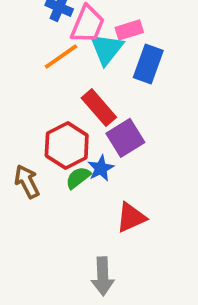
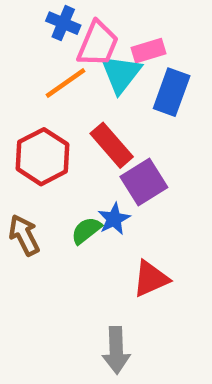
red hexagon: (67, 145) -> (43, 157), moved

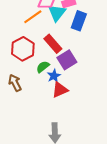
green semicircle: (86, 230) -> (43, 67), moved
red triangle: (151, 279) -> (60, 90), moved

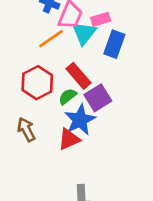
green semicircle: (43, 67) -> (68, 96), moved
blue star: (54, 76) -> (80, 120), size x1.6
red triangle: (60, 90) -> (69, 139), moved

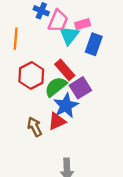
orange line: (51, 39) -> (16, 39), moved, turned -50
green semicircle: (68, 96) -> (56, 87), size x1.5
brown arrow: (26, 129) -> (35, 127), moved

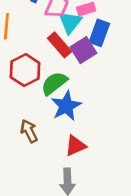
red rectangle: (65, 70) -> (60, 45), moved
purple square: (80, 88) -> (83, 50), moved
red triangle: (57, 121) -> (75, 146), moved

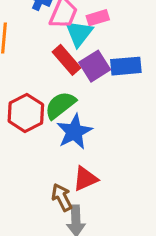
blue rectangle: (99, 33) -> (126, 66), moved, turned 65
red hexagon: (25, 70) -> (26, 113), moved
brown arrow: (29, 131) -> (62, 197), moved

